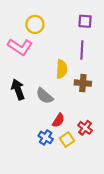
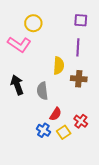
gray semicircle: (45, 96) -> (42, 91), turned 42

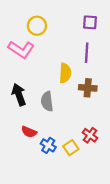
red semicircle: (56, 114) -> (29, 132), moved, turned 80

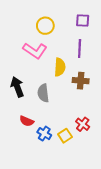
yellow circle: (37, 26) -> (45, 26), moved
pink L-shape: (21, 49) -> (35, 51), moved

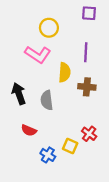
purple square: (83, 21) -> (89, 13), moved
blue cross: (44, 134) -> (48, 155), moved
yellow square: (65, 136) -> (70, 146), turned -32

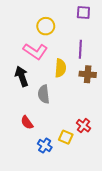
brown cross: (87, 87) -> (88, 74), moved
black arrow: (19, 94) -> (22, 76), moved
red semicircle: (29, 130) -> (27, 122), turned 32

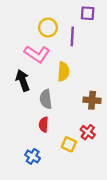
purple line: (80, 49) -> (72, 36), moved
brown cross: (88, 74) -> (92, 100), moved
red semicircle: (27, 122) -> (44, 124), moved, turned 40
blue cross: (45, 146) -> (33, 156), moved

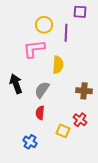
pink L-shape: (37, 54) -> (34, 49), turned 140
black arrow: (23, 80) -> (16, 84), moved
gray semicircle: (46, 99) -> (42, 90), turned 42

